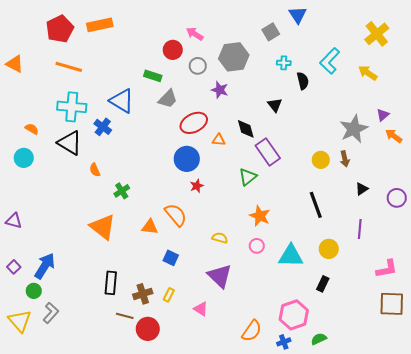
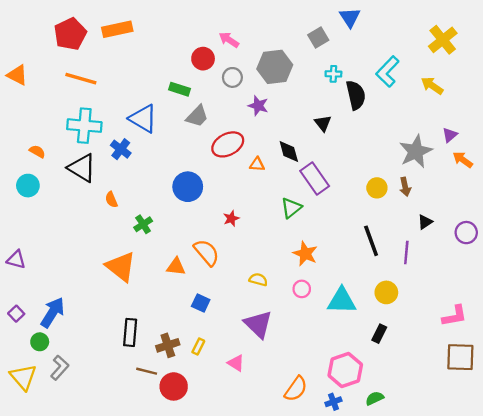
black semicircle: (303, 81) -> (356, 95), size x1.4
blue circle: (187, 159) -> (188, 187), moved
purple line: (360, 229) -> (406, 253), moved

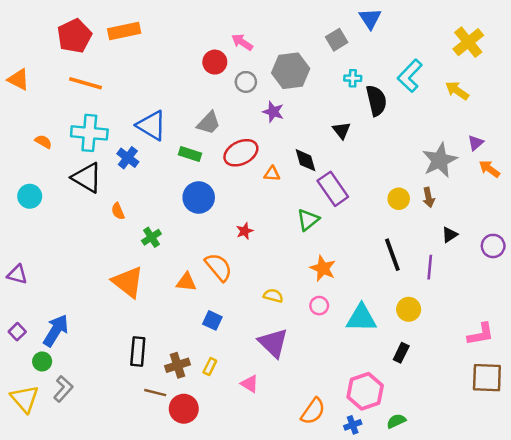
green rectangle: (180, 89) -> (190, 154), moved
orange semicircle: (37, 151) -> (43, 142), moved

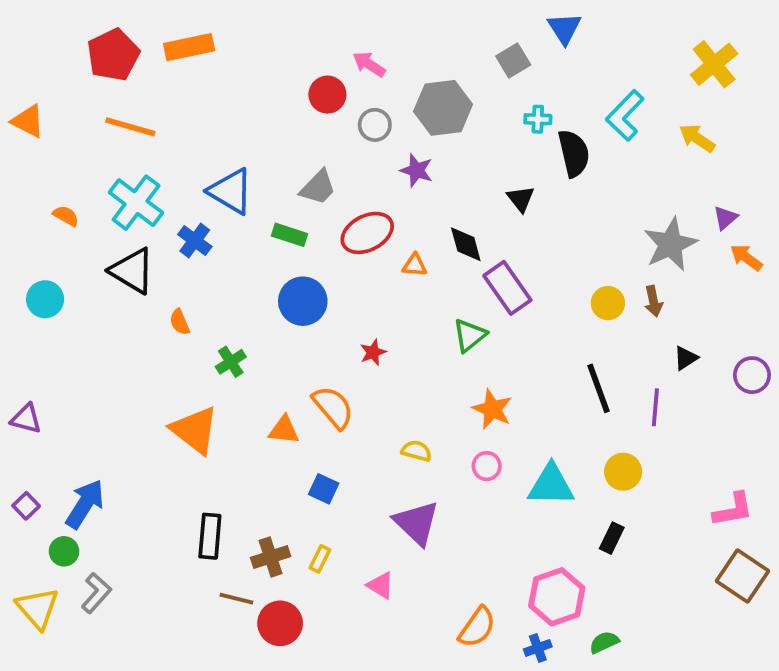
cyan cross: (89, 133) -> (136, 203), turned 32
brown square: (487, 378) -> (742, 576), turned 32

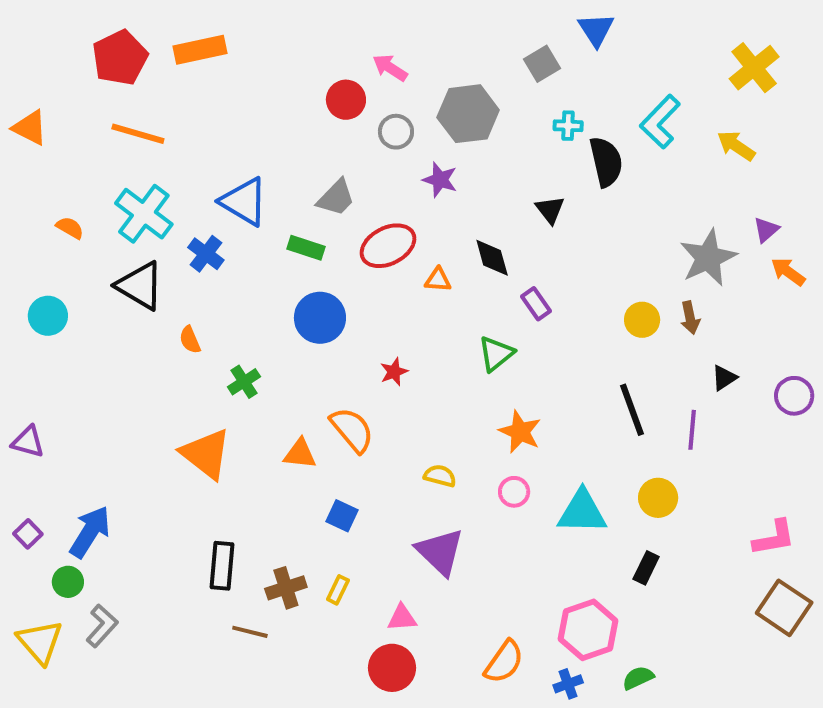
purple rectangle: (507, 288) -> (536, 304), size x0.6
pink triangle: (380, 585) -> (402, 618), turned -36
red circle: (280, 623) -> (392, 668), moved

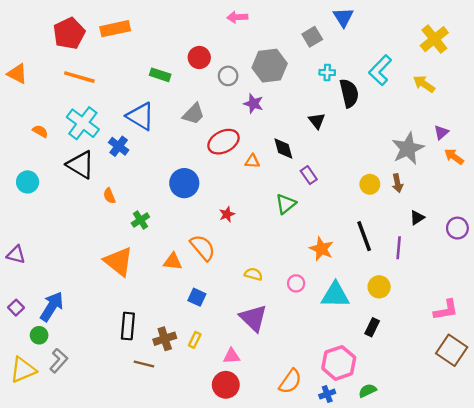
pink arrow: (390, 68) -> (237, 17), moved, turned -36
green rectangle: (306, 248) -> (160, 75), moved
orange star: (520, 432) -> (321, 249), moved
yellow triangle: (40, 642) -> (23, 370), turned 48

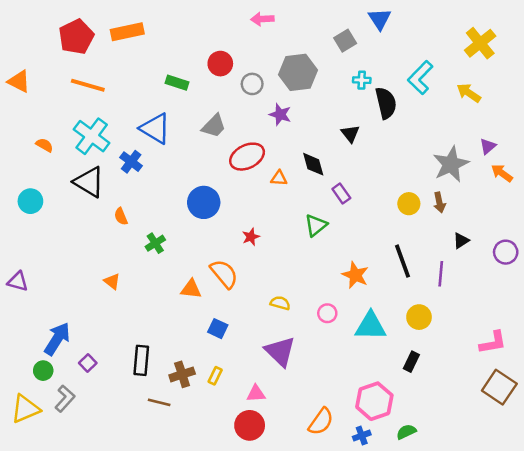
orange triangle: (119, 261) -> (112, 281), moved, size x0.5
purple square: (16, 308) -> (88, 363), moved

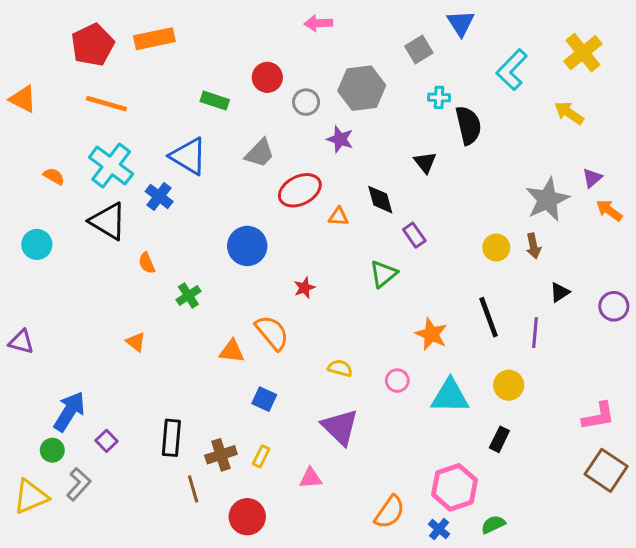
cyan L-shape: (420, 78) -> (512, 70), moved
brown line: (159, 402) -> (193, 489), turned 60
red circle: (250, 425) -> (247, 517), moved
blue cross: (362, 436) -> (439, 529), turned -30

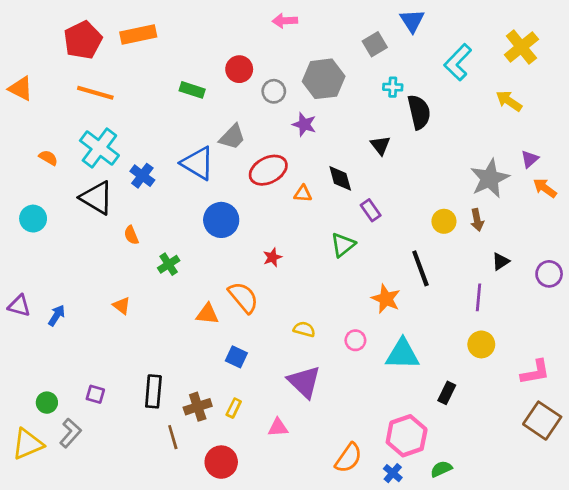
blue triangle: (188, 156) -> (198, 163), moved
black line: (489, 317) -> (420, 268), moved
yellow circle: (509, 385) -> (481, 344), moved
blue arrow: (69, 411) -> (57, 315), moved, size x0.6
purple square: (106, 441) -> (95, 394), turned -30

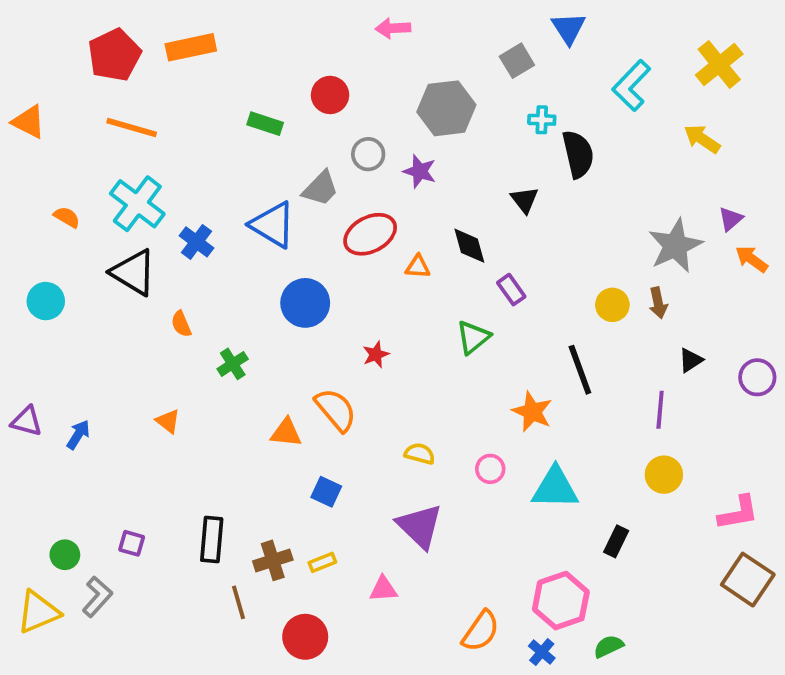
gray circle: (274, 91) -> (368, 154), moved
yellow rectangle: (234, 408) -> (322, 562), turned 42

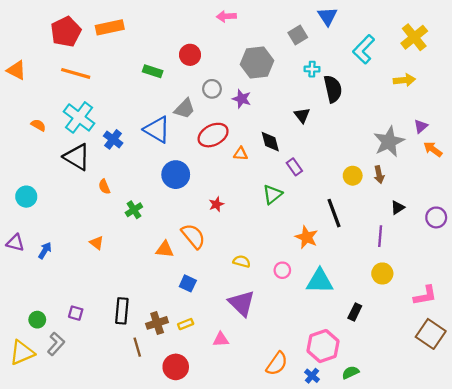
yellow arrow: (702, 139) -> (404, 80), turned 140
cyan circle: (46, 301) -> (26, 197), moved

